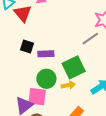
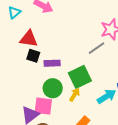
red triangle: (23, 13) -> (29, 39), moved, turned -42
yellow arrow: (68, 85) -> (75, 95), turned -48

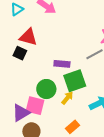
black square: (33, 56) -> (20, 53), moved
purple rectangle: (52, 63) -> (62, 64), moved

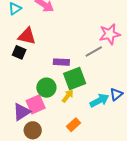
pink square: (35, 106) -> (36, 104), turned -36

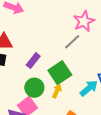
purple rectangle: (61, 62) -> (33, 61), moved, turned -42

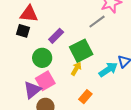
green circle: (34, 88) -> (42, 58), moved

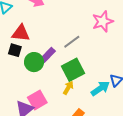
gray line: (97, 22) -> (72, 42), moved
green circle: (42, 58) -> (34, 62), moved

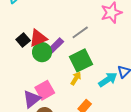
red triangle: (21, 33) -> (38, 38), moved, turned -30
black square: (15, 50) -> (23, 40), turned 32

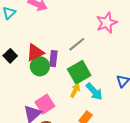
black square: (23, 40) -> (10, 56), moved
purple rectangle: (56, 45) -> (53, 59), turned -35
cyan arrow: (108, 80) -> (94, 91), moved, turned 84

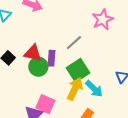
red triangle: (35, 53) -> (33, 53), turned 42
yellow arrow: (75, 90) -> (75, 89), size x1.6
pink square: (45, 104) -> (45, 104), turned -30

